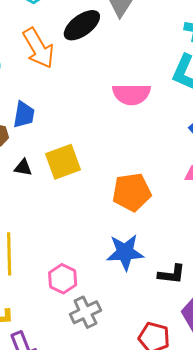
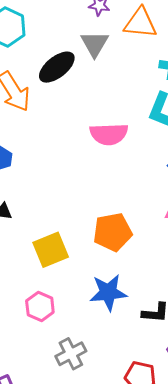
yellow square: (63, 162) -> (51, 250), moved
pink hexagon: (63, 279) -> (40, 306), moved

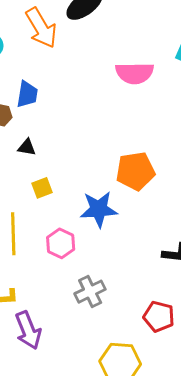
yellow square: (51, 250) -> (42, 188), moved, size x0.6
blue star: (108, 292) -> (99, 209), moved

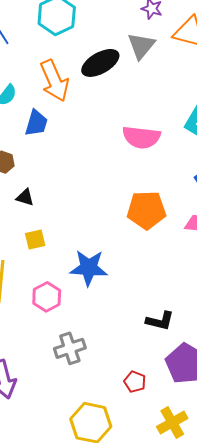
blue trapezoid: (27, 94) -> (36, 123), moved
orange pentagon: (136, 171) -> (146, 210), moved
red pentagon: (159, 316) -> (135, 382), size x0.7

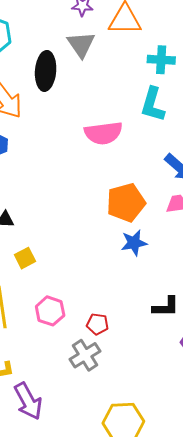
black ellipse: (100, 63) -> (46, 71), turned -42
blue star: (89, 268) -> (134, 243), moved, size x0.7
red pentagon: (135, 382) -> (98, 324), moved

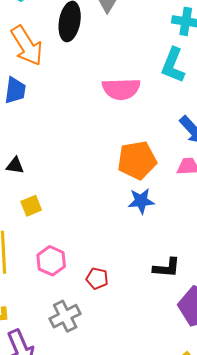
gray cross: (85, 355) -> (65, 316), moved

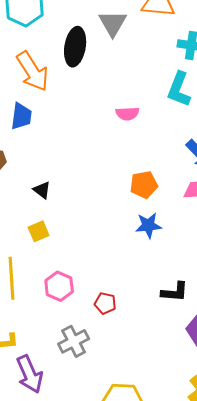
pink semicircle: (121, 89) -> (127, 114), size x0.6
orange pentagon: (137, 160) -> (144, 185), size x0.7
black triangle: (15, 166) -> (42, 190), moved, turned 30

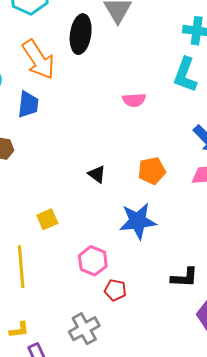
black triangle: (42, 190) -> (97, 174), moved
blue star: (148, 225) -> (138, 221), moved, size x1.4
pink hexagon: (59, 286) -> (93, 261), moved

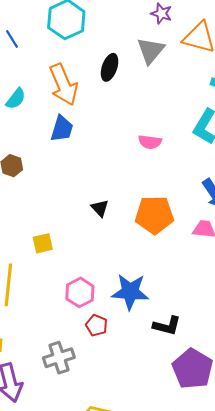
black ellipse: (81, 34) -> (110, 67), size x0.7
blue trapezoid: (28, 104) -> (62, 129), moved
orange pentagon: (152, 171) -> (154, 215), size x1.4
blue star: (138, 221) -> (130, 292), moved

